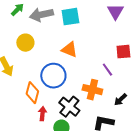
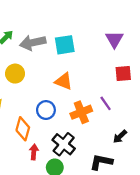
red square: (123, 52) -> (123, 74), moved
blue circle: (53, 76) -> (46, 110), size x0.7
orange cross: (92, 90) -> (81, 112), moved, turned -36

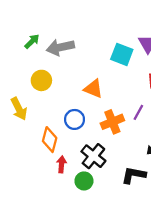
cyan square: (65, 45) -> (122, 54), moved, turned 30
purple line: (106, 103) -> (138, 112), turned 64

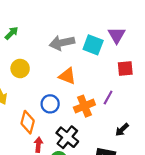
gray arrow: (60, 47) -> (62, 43), moved

